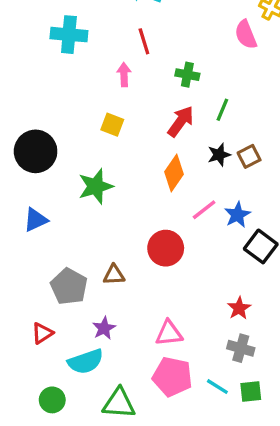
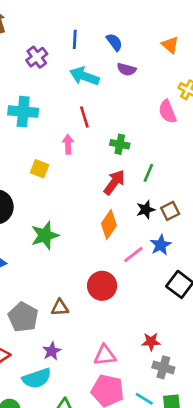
yellow square: (112, 125) -> (39, 169), moved
blue star: (237, 215) -> (161, 245), moved
red star: (239, 308) -> (151, 342), moved, turned 30

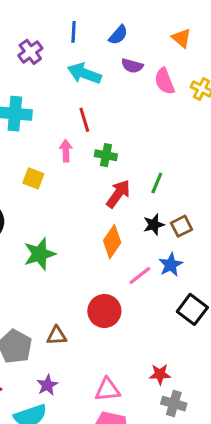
blue semicircle: (114, 42) -> (118, 35), turned 78
pink semicircle: (167, 112) -> (165, 81), moved
green cross: (120, 144) -> (106, 155), moved

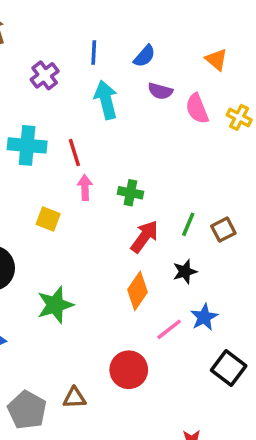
cyan arrow: (84, 73) -> (106, 100), turned 56
red line: (84, 120) -> (74, 152), moved
brown square: (182, 226) -> (223, 230), moved

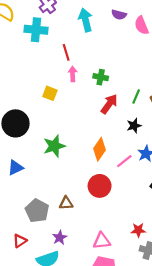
cyan cross: (27, 145) -> (36, 30), moved
orange diamond: (137, 291) -> (100, 149), moved

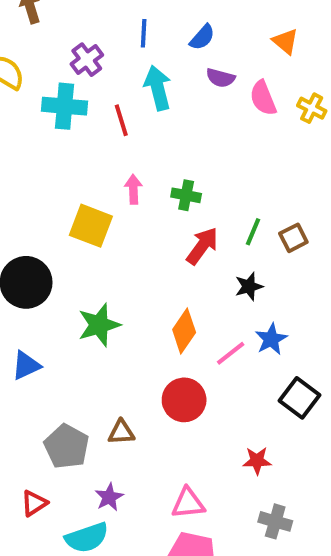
red line: (66, 52) -> (121, 120), moved
yellow square: (50, 93) -> (91, 226), size x1.5
red star: (138, 230) -> (257, 461), moved

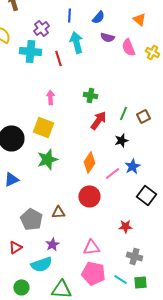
pink arrow: (133, 189) -> (50, 97), moved
yellow square: (91, 226) -> (43, 127), moved

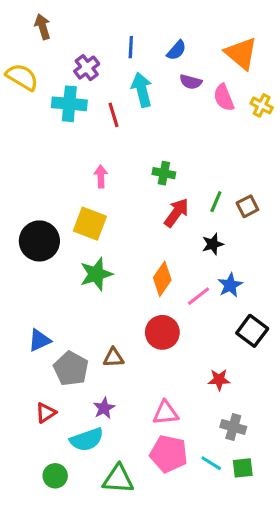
orange triangle: (139, 19) -> (241, 53), size x1.6
blue triangle: (11, 179) -> (39, 340), moved

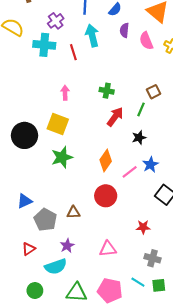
purple semicircle: (191, 82) -> (124, 30), turned 80
brown square: (247, 206) -> (154, 92), moved
pink pentagon: (169, 454) -> (110, 291), moved

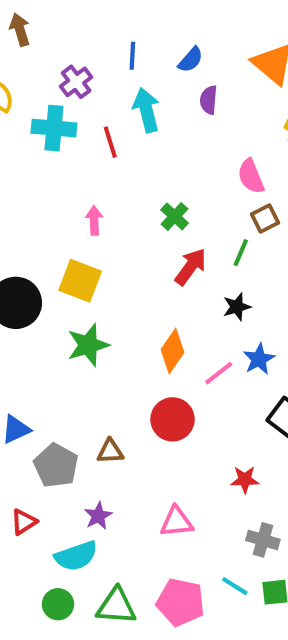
pink semicircle: (146, 41) -> (251, 176), moved
green cross: (107, 91) -> (175, 216), turned 32
green circle: (35, 291) -> (58, 604), moved

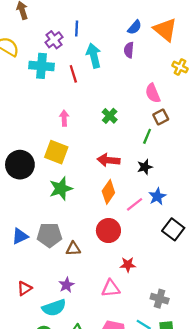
blue line: (132, 56) -> (77, 28), moved
blue semicircle: (191, 60) -> (135, 27), moved
red arrow: (191, 267) -> (108, 160), moved, turned -120
gray pentagon: (56, 466) -> (49, 235), moved, turned -30
red star: (245, 480) -> (128, 265), moved

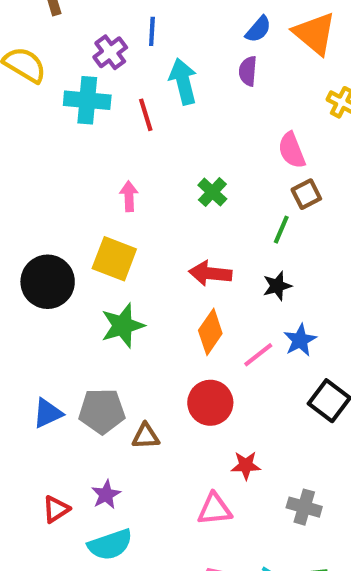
purple star: (66, 285) -> (106, 495), moved
gray cross: (160, 299) -> (304, 507), moved

